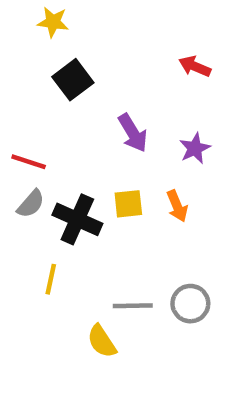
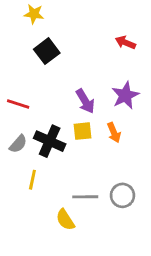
purple arrow: (133, 133) -> (85, 101), moved
purple star: (195, 148) -> (125, 95), size x1.4
gray semicircle: (31, 204) -> (18, 144), moved

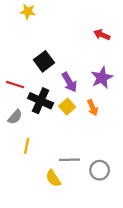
black square: (47, 51) -> (44, 61), moved
yellow square: (82, 131) -> (67, 107), turned -35
black cross: (50, 141) -> (41, 101), moved
gray circle: (122, 195) -> (100, 170), moved

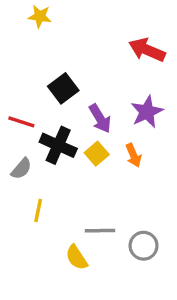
red arrow: (102, 35) -> (147, 50), size x1.5

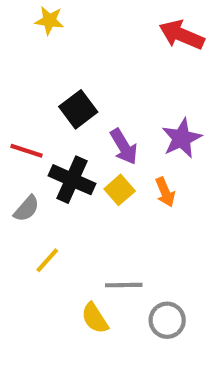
red arrow: (147, 50) -> (182, 35), moved
yellow line: (38, 211) -> (47, 260), turned 30
gray circle: (144, 246) -> (167, 320), moved

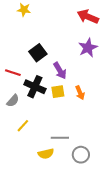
purple star: (182, 138) -> (88, 48), moved
yellow square: (120, 190) -> (58, 92), turned 32
yellow semicircle: (95, 318) -> (46, 154), turned -70

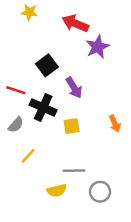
red arrow: (88, 17) -> (75, 23), moved
purple star: (88, 48) -> (98, 47), moved
yellow square: (58, 92) -> (72, 126), moved
orange arrow: (80, 93) -> (115, 124), moved

